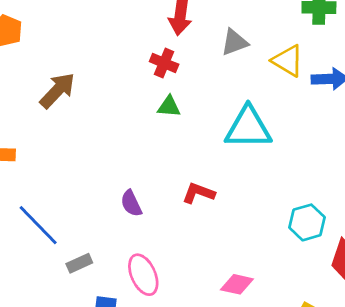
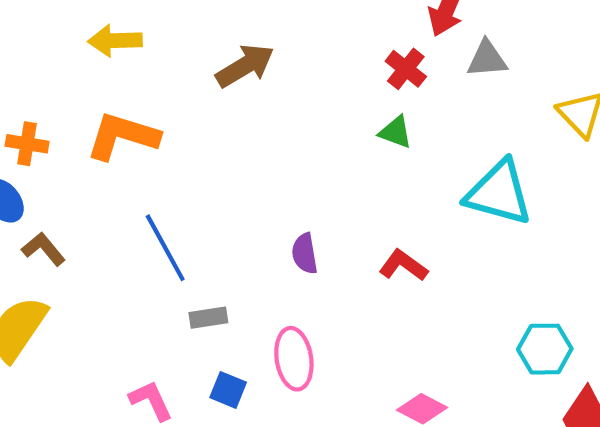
gray triangle: (234, 42) -> (487, 59), moved

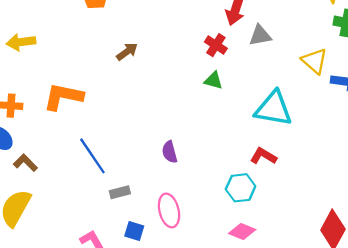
yellow arrow: (115, 41) -> (21, 42), moved
brown arrow: (245, 66) -> (127, 52), size x0.7
red L-shape: (403, 265) -> (263, 156), moved
cyan hexagon: (545, 349) -> (241, 188), moved

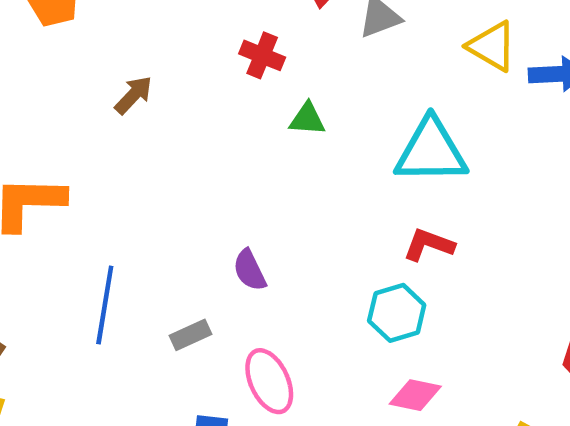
red cross: (216, 45) -> (262, 55), moved
blue line: (92, 156) -> (105, 305), turned 54
gray rectangle: (120, 192) -> (190, 335), moved

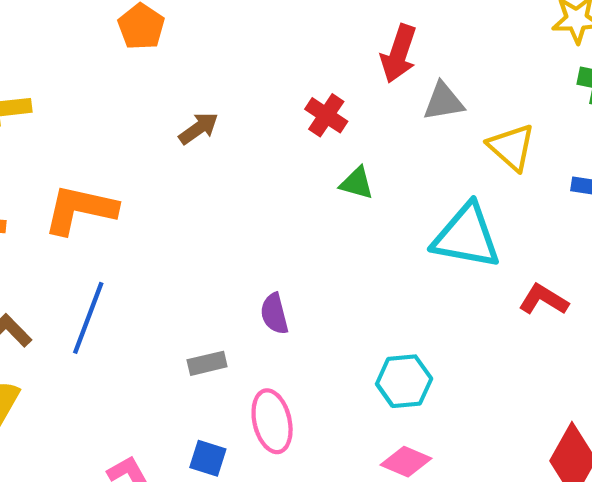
yellow triangle: (492, 46) -> (512, 147), moved
red L-shape: (429, 245) -> (544, 300), moved
blue line: (105, 305) -> (88, 318), moved

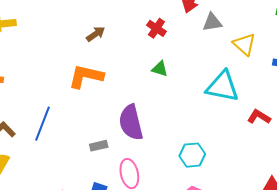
green triangle: (357, 183) -> (160, 69), moved
orange L-shape: (80, 210) -> (86, 76), moved
purple semicircle: (274, 314) -> (131, 122), size x1.8

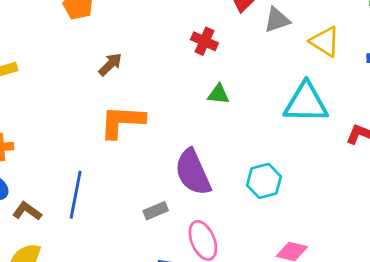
brown arrow: (96, 34) -> (110, 64), moved
cyan hexagon: (192, 155) -> (264, 181), moved

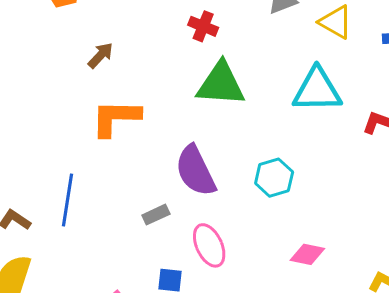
green triangle: (219, 94) -> (221, 84), size x2.0

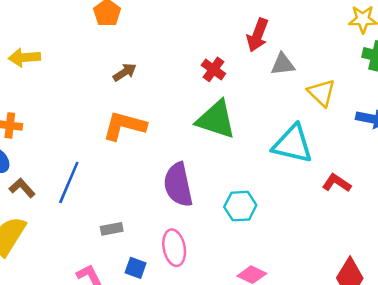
gray rectangle: (156, 215) -> (112, 229), moved

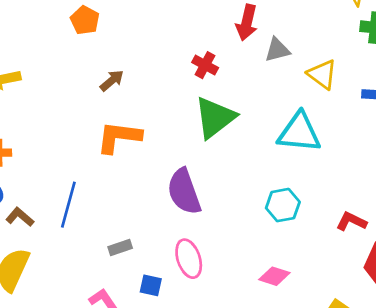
green triangle: (216, 120) -> (215, 118), turned -48
red L-shape: (337, 183) -> (351, 221), moved
cyan hexagon: (240, 206) -> (283, 205), moved

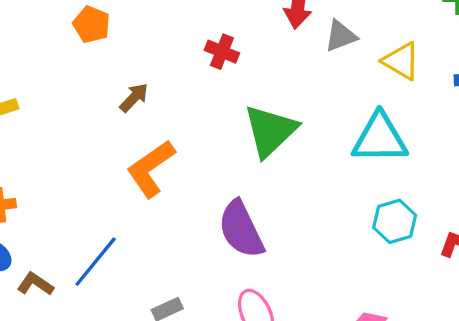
red cross: (205, 65) -> (222, 52), moved
orange L-shape: (119, 137) -> (151, 169), turned -36
blue line: (68, 205) -> (96, 262), turned 30
cyan hexagon: (283, 205) -> (395, 221), moved

